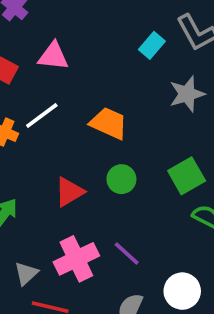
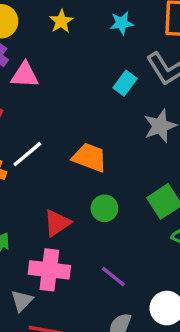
pink triangle: (53, 56) -> (25, 75), moved
pink cross: (76, 259) -> (49, 270), moved, turned 36

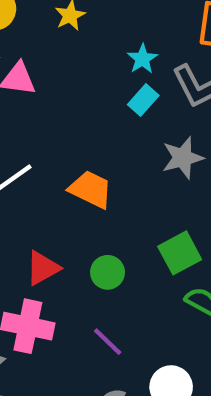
cyan star: (122, 23) -> (142, 59), moved, turned -30
green circle: (104, 208) -> (108, 272), moved

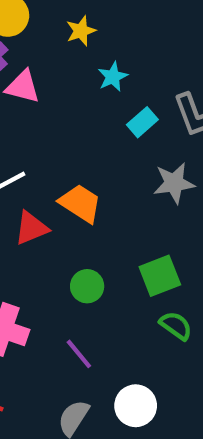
cyan star: (142, 59) -> (113, 77), moved
red triangle: (43, 268) -> (31, 228), moved

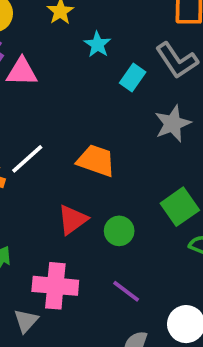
red triangle: (31, 228) -> (73, 220), moved

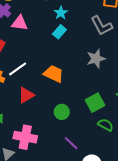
cyan rectangle: (133, 78) -> (59, 32), moved
red triangle: (73, 220) -> (26, 95), moved
purple line: (126, 291) -> (71, 143), moved

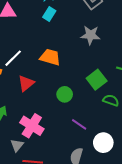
gray star: (96, 59) -> (90, 35), turned 30
pink cross: (25, 137) -> (32, 126), turned 30

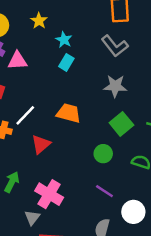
green square: (97, 80) -> (121, 124), moved
green circle: (65, 94) -> (103, 154), moved

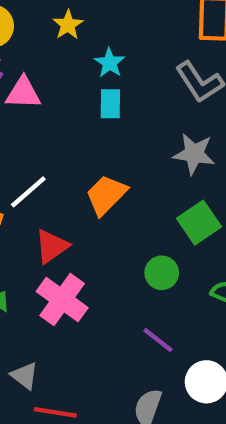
cyan rectangle: (66, 62) -> (110, 104), turned -35
orange trapezoid: (69, 113) -> (106, 195), turned -65
pink cross: (49, 194) -> (62, 300), moved
gray triangle: (32, 218) -> (25, 376), turned -35

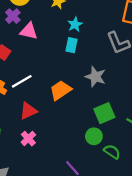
gray star: (194, 154) -> (95, 77), moved
green circle: (162, 273) -> (94, 136), moved
pink cross: (62, 300) -> (28, 139), size x0.6

